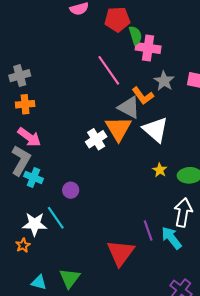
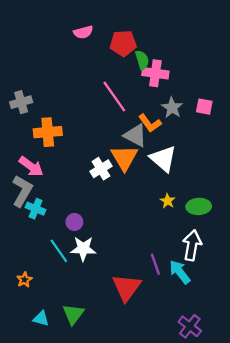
orange cross: (25, 104) -> (48, 132), moved, size x1.4
white star: (35, 224) -> (83, 249), moved

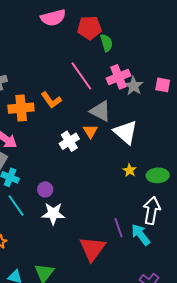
pink semicircle: (83, 32) -> (53, 18), size x1.4
pink cross: (155, 73) -> (119, 77), moved, turned -30
orange L-shape: (150, 123) -> (51, 100), moved
orange triangle: (124, 158) -> (90, 131), size x0.6
cyan line: (59, 251) -> (16, 206), moved

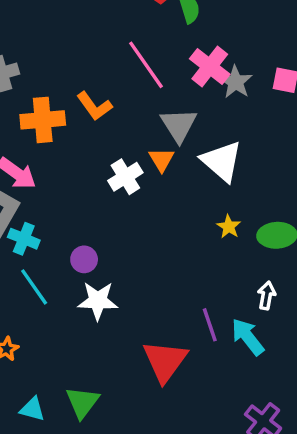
pink cross: (119, 77) -> (210, 67), turned -30
gray triangle: (100, 111) -> (179, 125), turned 30
white arrow: (152, 211) -> (267, 296), size x0.6

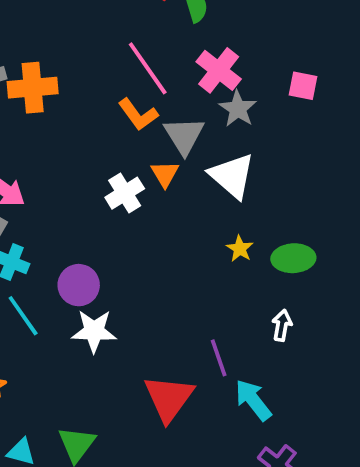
gray star: (236, 82) -> (238, 109), moved
orange L-shape: (94, 106) -> (138, 114), moved
orange cross: (43, 120) -> (33, 88), moved
purple circle: (84, 259) -> (79, 285), size x1.4
cyan arrow: (248, 337) -> (253, 400), moved

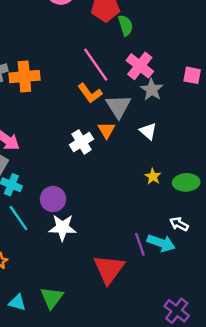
white triangle: (232, 176) -> (148, 131), size x0.6
white arrow: (282, 325) -> (179, 224), turned -72
cyan arrow: (253, 400) -> (161, 243), moved, turned 148

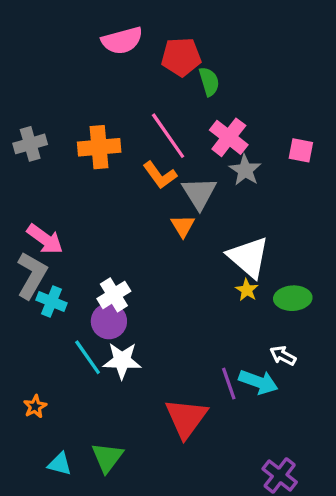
orange cross: (24, 77) -> (99, 147), moved
white triangle: (148, 131) -> (248, 257), moved, size x1.8
white cross: (82, 142) -> (114, 295), moved
cyan line: (19, 218) -> (88, 357), moved

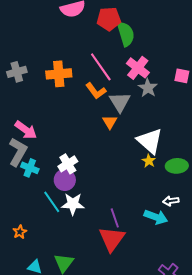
green semicircle: (209, 82) -> (126, 34), size x1.4
white arrow: (283, 356) -> (171, 201), turned -35
purple line: (229, 384) -> (115, 218), moved

